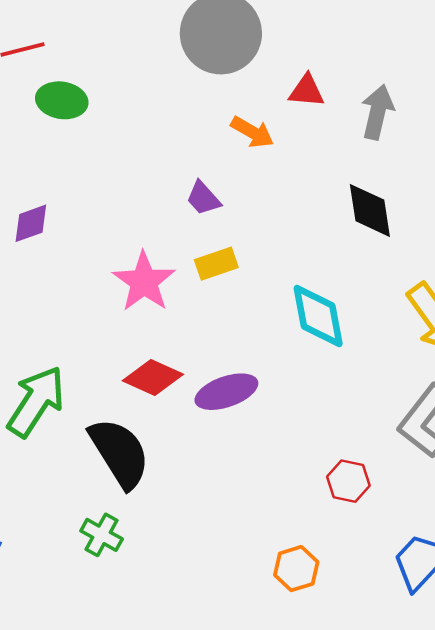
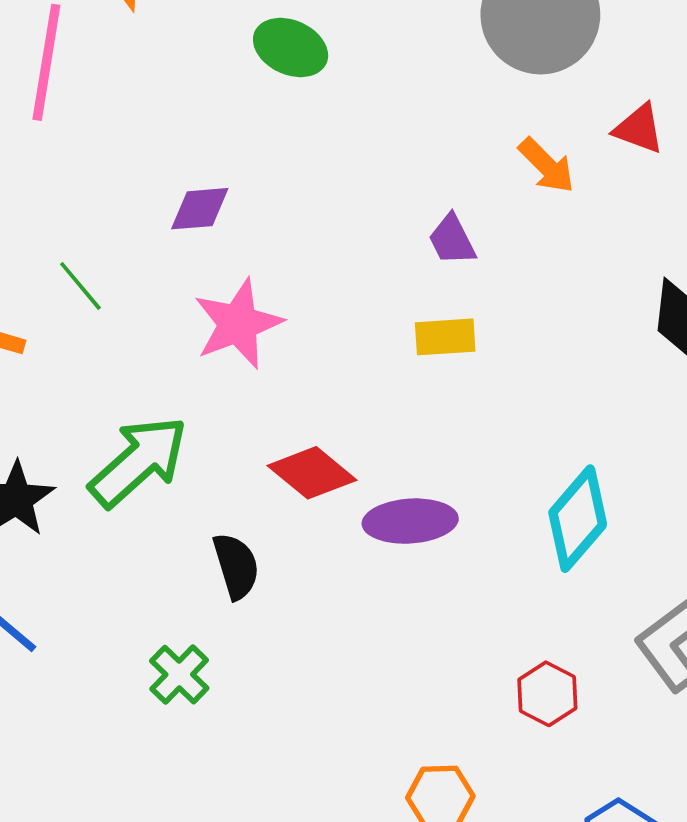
pink star: (144, 282) -> (238, 324), moved
cyan diamond: (318, 316) -> (578, 519), moved, turned 36
black semicircle: (120, 453) -> (236, 566), size x0.6

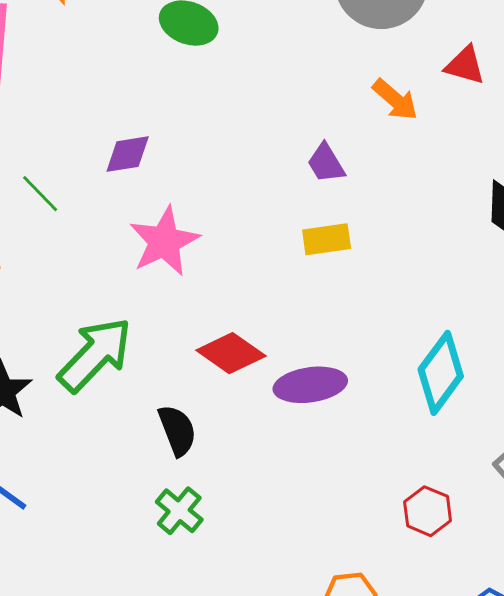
green line: (80, 286) -> (40, 194), moved
green cross: (179, 675) -> (179, 511), moved

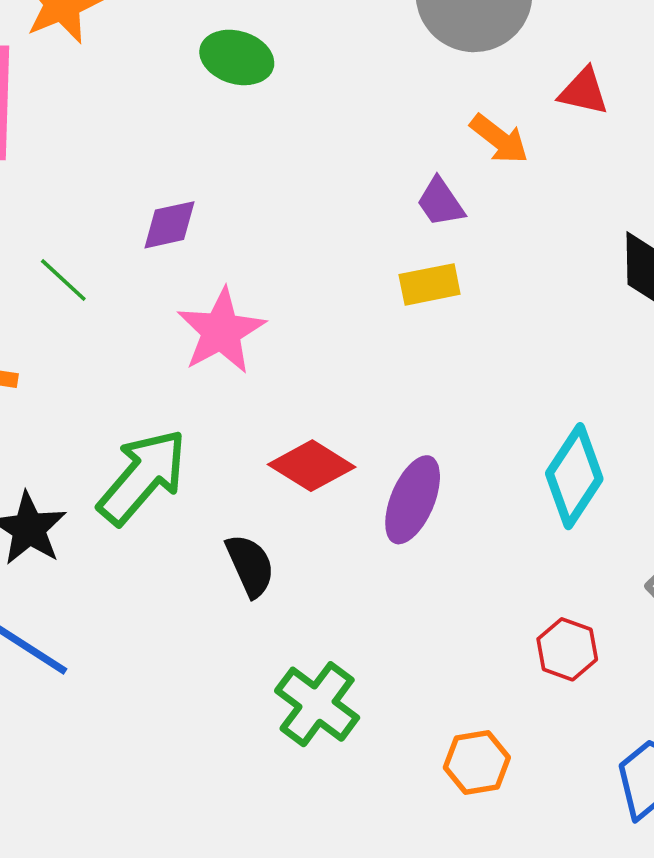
purple trapezoid: (326, 163) -> (440, 202), moved
yellow rectangle: (327, 239) -> (430, 284), moved
purple ellipse: (310, 385) -> (413, 500), turned -56
green cross: (179, 511) -> (317, 704), moved, size x1.4

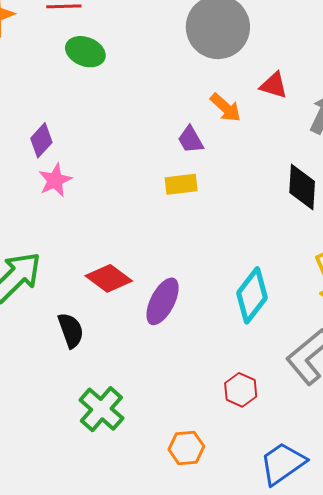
purple diamond: (170, 225) -> (41, 140), turned -40
pink star: (221, 331) -> (55, 180), moved, size x0.7

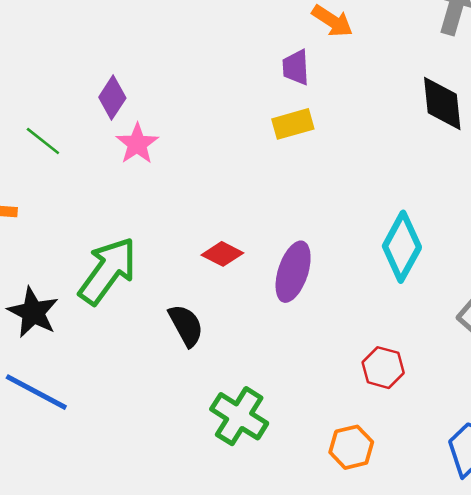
purple trapezoid: (191, 140) -> (296, 67), turned 36
red diamond: (109, 278) -> (222, 254), size x0.7
red hexagon: (241, 390) -> (383, 368), moved

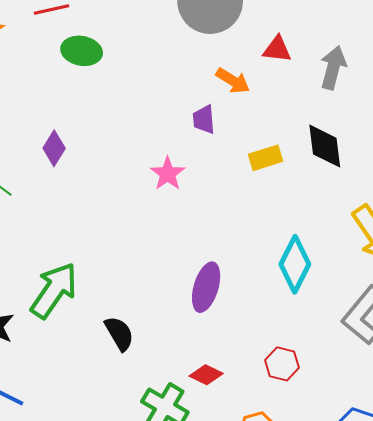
yellow rectangle: (293, 124) -> (266, 158), moved
pink star: (137, 144) -> (168, 174), moved
red diamond: (222, 254) -> (206, 375), moved

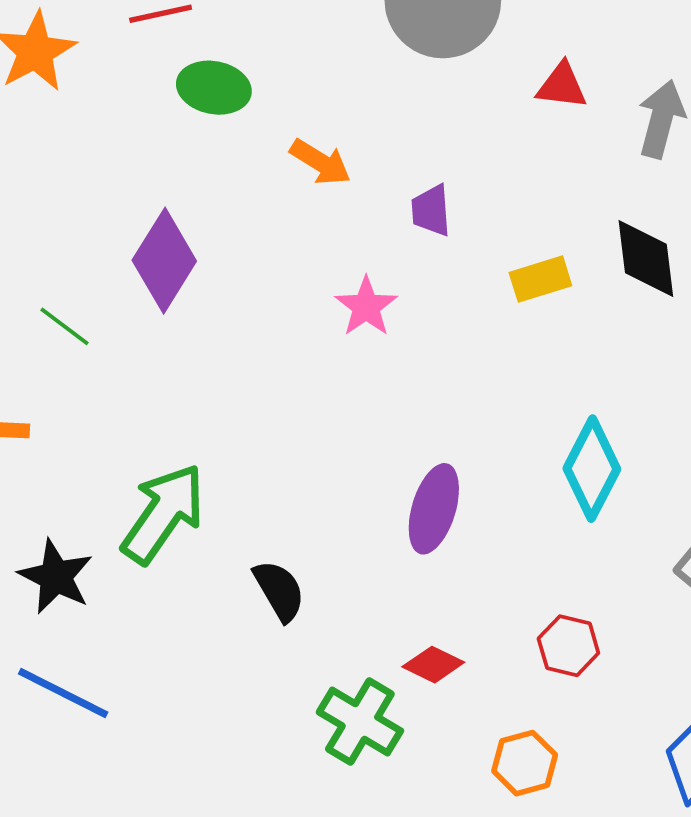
orange arrow: (233, 81) -> (320, 162), moved
purple diamond: (54, 148) -> (164, 261), size x1.6

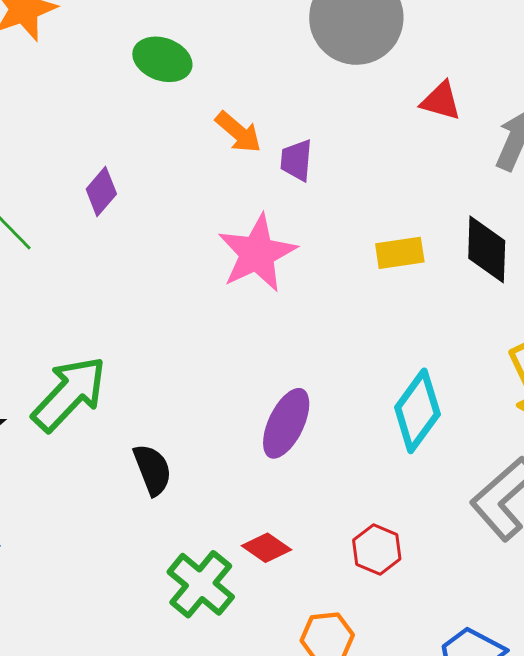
purple trapezoid: (431, 210) -> (296, 160), moved
purple diamond: (164, 261) -> (101, 192), size x0.6
pink star: (366, 307) -> (257, 253), size x1.6

